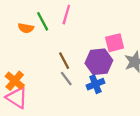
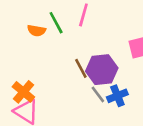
purple hexagon: (99, 62) -> (102, 70), moved
gray line: (66, 79) -> (98, 94), moved

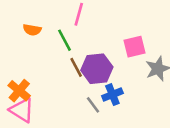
green line: (56, 23) -> (64, 40), moved
gray line: (98, 94) -> (93, 105), moved

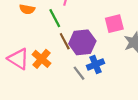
orange cross: (19, 91) -> (41, 59), moved
pink triangle: (22, 110) -> (18, 59), moved

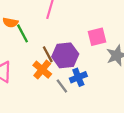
green line: (55, 18) -> (22, 33), moved
orange cross: (41, 59) -> (42, 70), moved

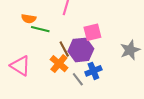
green line: (22, 33) -> (40, 29), turned -48
pink square: (97, 37) -> (92, 32), moved

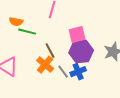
purple hexagon: (81, 50) -> (81, 52), moved
gray line: (78, 79) -> (63, 72), moved

